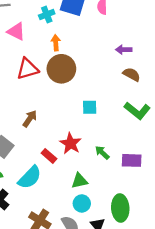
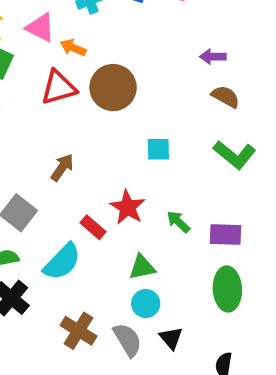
orange arrow: (56, 43) -> (73, 48), moved, turned -63
green ellipse: (120, 208) -> (227, 289), moved

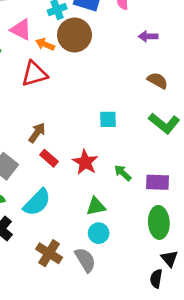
purple arrow: (213, 57) -> (148, 36), moved
brown circle: (113, 88) -> (74, 35), moved
red rectangle: (93, 227) -> (49, 158), moved
black triangle: (171, 338) -> (170, 259), moved

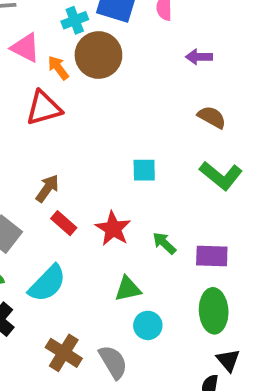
orange arrow: (45, 44) -> (58, 68), turned 30
cyan circle: (99, 233) -> (148, 325), moved

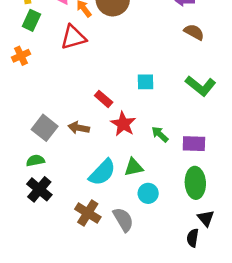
brown semicircle: (212, 117) -> (194, 32), moved
brown arrow: (47, 188) -> (79, 128), moved, turned -114
red rectangle: (64, 223) -> (104, 99), moved
cyan semicircle: (47, 283) -> (102, 172), moved

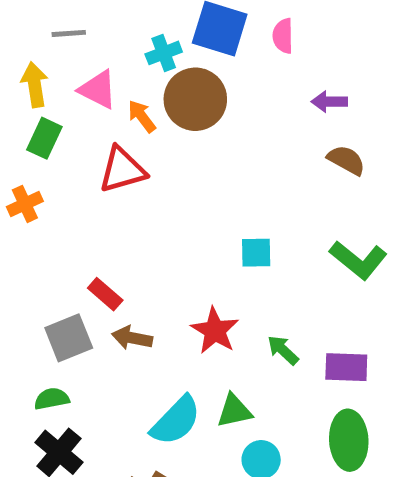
red rectangle: (104, 99) -> (105, 294), moved
gray square: (45, 128) -> (69, 338), turned 30

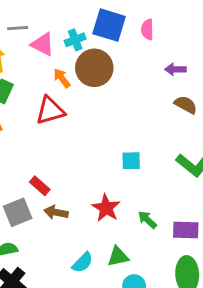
pink triangle: (98, 89) -> (43, 44), moved
cyan semicircle: (176, 421) -> (82, 262), size x0.7

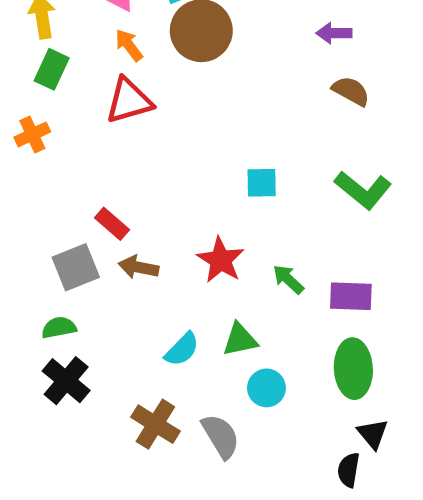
orange arrow: (62, 78) -> (129, 45), moved

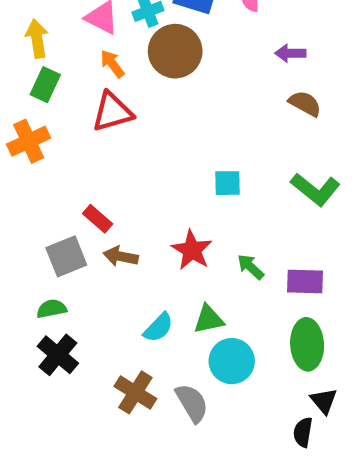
orange cross: (32, 134) -> (29, 141), size x1.4
cyan circle: (266, 388) -> (232, 361), size x1.4

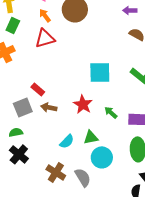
cyan square: (228, 183) -> (100, 72), size x1.6

